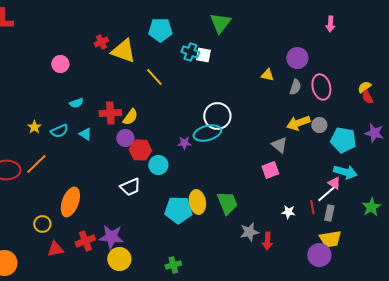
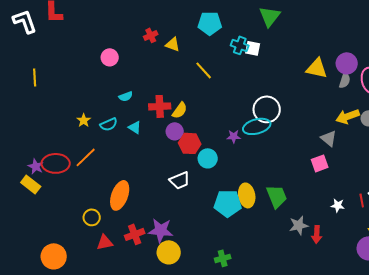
yellow triangle: (123, 51) -> (173, 44), size x0.6
purple circle: (297, 58) -> (347, 63), moved
yellow triangle: (267, 75) -> (317, 68), size x1.6

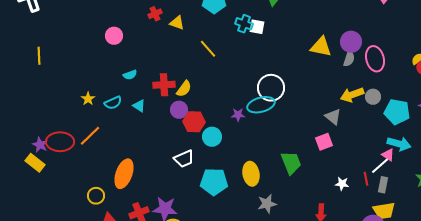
green trapezoid: (277, 196) -> (291, 163), moved
cyan pentagon: (228, 203) -> (214, 182), moved
gray star: (299, 225) -> (267, 204), moved

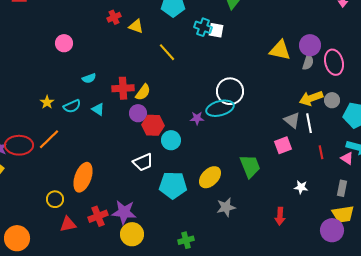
pink circle: (114, 36) -> (64, 43), moved
white line: (380, 166) -> (309, 123), moved, turned -60
yellow ellipse: (251, 174) -> (210, 177), turned 55
red line: (366, 179) -> (321, 152), moved

